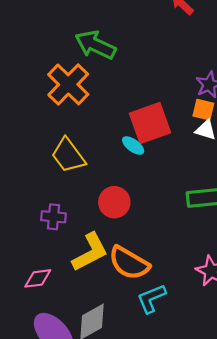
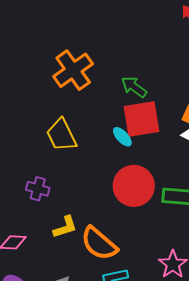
green arrow: (95, 45) -> (134, 87), moved, size x0.7
red circle: (114, 202) -> (134, 186), moved, size x1.4
yellow L-shape: (90, 252) -> (65, 227), size x0.7

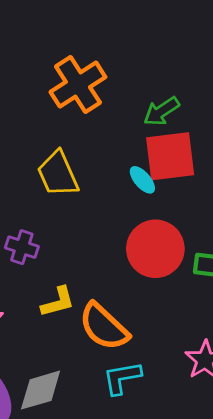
green arrow: (134, 87) -> (161, 111), turned -72

